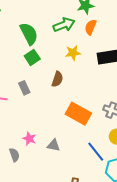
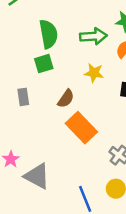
orange rectangle: (78, 114) -> (81, 128), moved
gray triangle: (53, 145) -> (37, 176), size x1.6

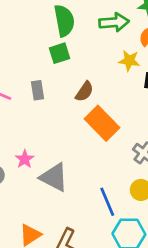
yellow star: (94, 73) -> (129, 61), moved

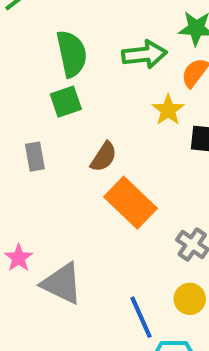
yellow star: (129, 61) -> (168, 110), turned 30

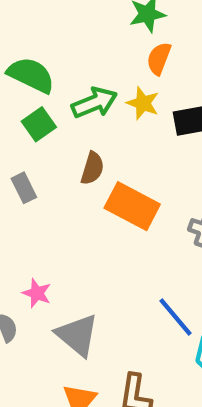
green semicircle: (72, 54) -> (31, 75), turned -36
green arrow: (144, 54) -> (94, 103), moved
gray triangle: (62, 283) -> (77, 335), moved, turned 30

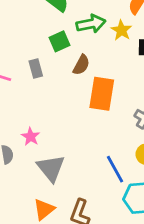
green square: (39, 124) -> (59, 41), moved
orange rectangle: (132, 206) -> (102, 94), turned 60

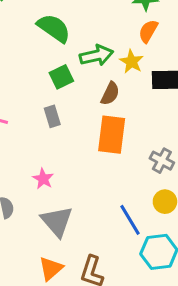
brown semicircle: (81, 65) -> (110, 94), moved
gray rectangle: (36, 69) -> (52, 116), moved
pink star: (31, 137) -> (43, 179), moved

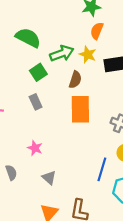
blue line: (130, 220) -> (102, 169), turned 55
gray triangle: (57, 221) -> (49, 178), size x0.6

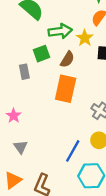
green square: (38, 72) -> (42, 54), moved

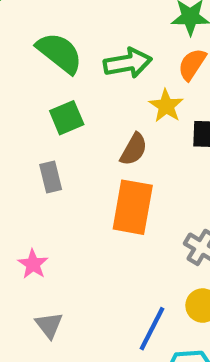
green arrow: (60, 31) -> (128, 63), moved
green square: (42, 54) -> (67, 118), moved

